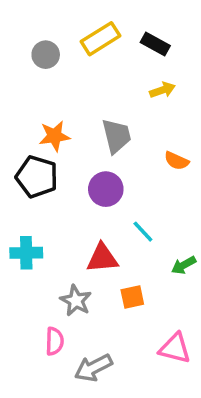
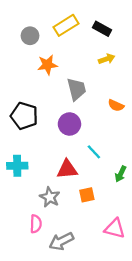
orange star: (55, 136) -> (47, 65), moved
green arrow: (184, 265) -> (121, 174), turned -35

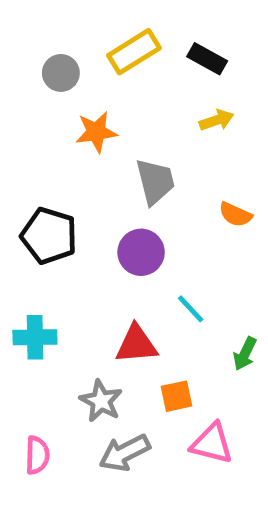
pink semicircle: (36, 224) -> (37, 455), moved
pink triangle: (115, 228) -> (212, 443), moved
gray arrow: (61, 241) -> (125, 453), moved

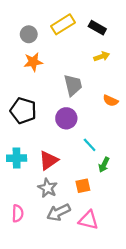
orange star: (96, 132) -> (33, 62), moved
red triangle: (136, 344) -> (49, 160), moved, turned -30
green arrow: (245, 354) -> (104, 165), moved
pink triangle: (212, 443) -> (88, 220), moved

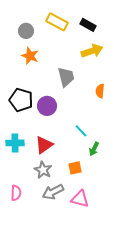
yellow rectangle: (63, 24) -> (57, 22), turned 60
yellow arrow: (102, 56) -> (92, 51), size x1.5
orange star: (33, 62) -> (30, 56), turned 30
orange semicircle: (111, 101) -> (100, 91), turned 72
purple circle: (66, 118) -> (47, 106), moved

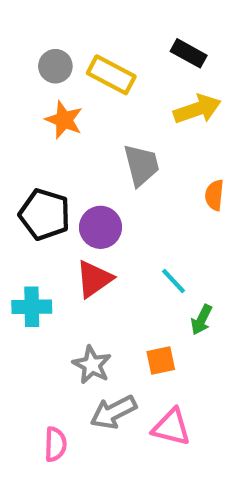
yellow rectangle: (57, 22) -> (111, 75), moved
red triangle: (44, 145) -> (94, 279), moved
pink semicircle: (16, 193) -> (55, 444), moved

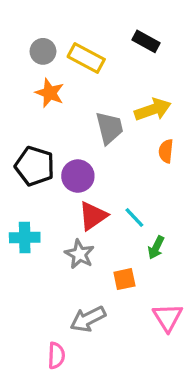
yellow arrow: (197, 109) -> (153, 110), moved
red triangle: (94, 279) -> (93, 216), moved
gray star: (92, 365) -> (80, 254), moved
pink triangle: (171, 427) -> (168, 317), moved, turned 44
pink semicircle: (55, 444) -> (56, 356), moved

